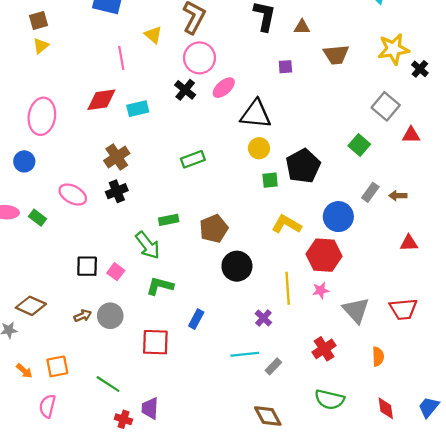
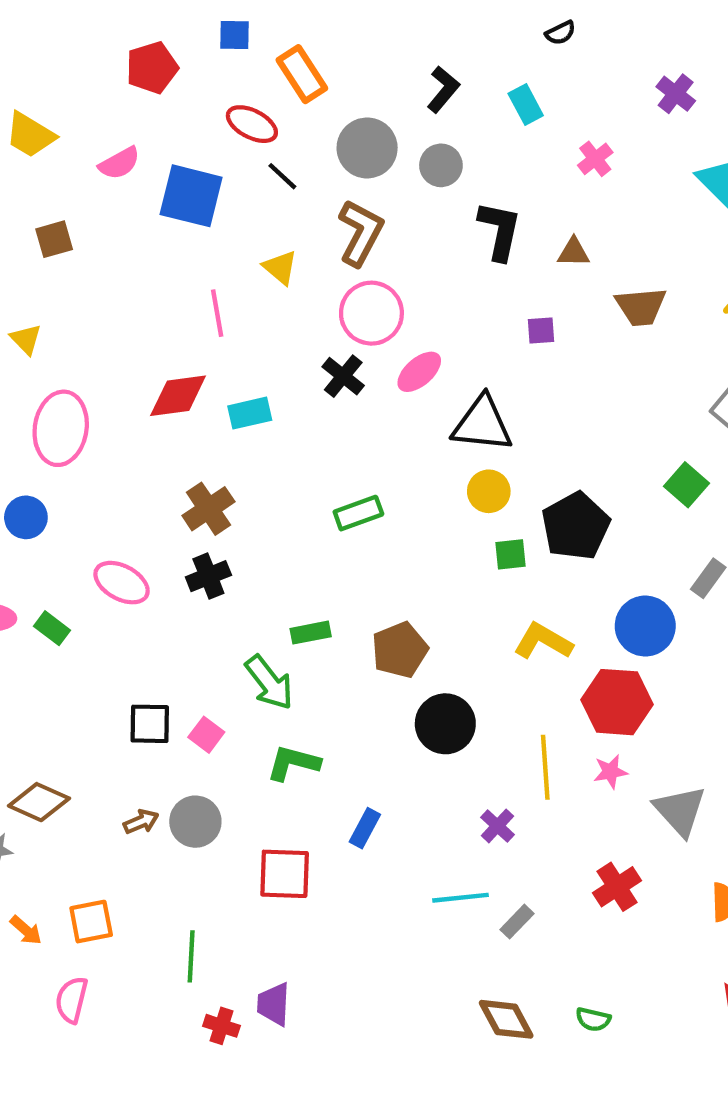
yellow triangle: (41, 46) -> (26, 339), moved, turned -35
green line: (108, 384) -> (191, 956), turned 60
green semicircle: (330, 399) -> (593, 1019), moved, size x0.6

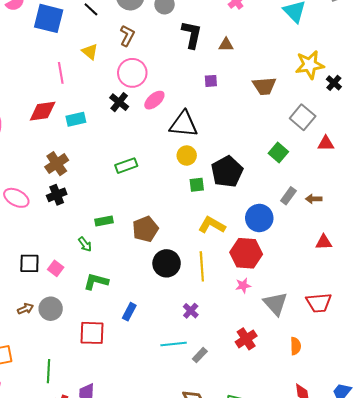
brown L-shape: (361, 233) -> (127, 36), size x0.7
brown trapezoid: (641, 307) -> (264, 86), moved
green arrow: (269, 683) -> (85, 244), size x0.6
yellow line: (545, 767) -> (202, 266), moved

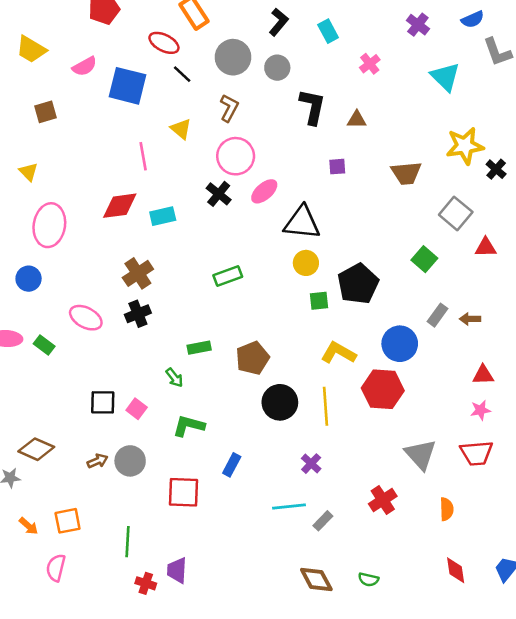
pink star: (243, 286) -> (480, 410), moved

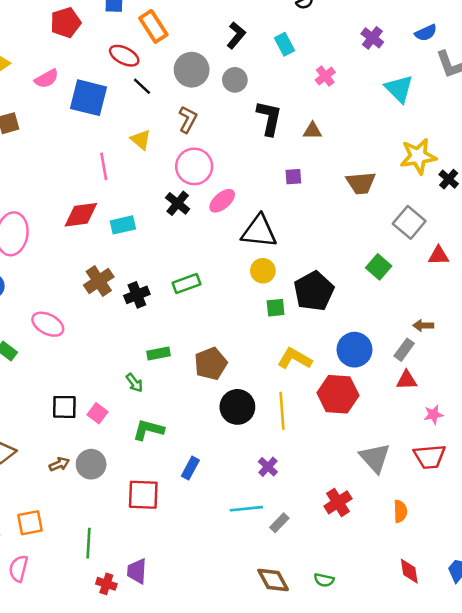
black cross: (138, 314) -> (137, 295), moved
gray rectangle: (437, 315) -> (404, 350), moved
red triangle: (483, 375) -> (407, 380), moved

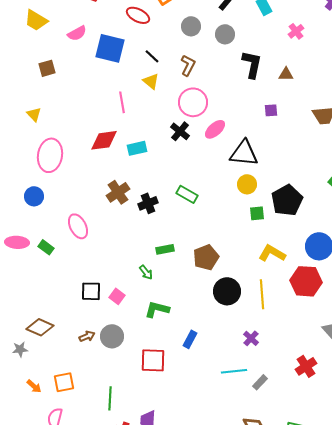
gray circle: (192, 70) -> (191, 26), size x0.7
black line: (142, 86) -> (152, 56), moved
green rectangle: (187, 283) -> (187, 194), turned 50
pink ellipse: (48, 324) -> (78, 226), turned 35

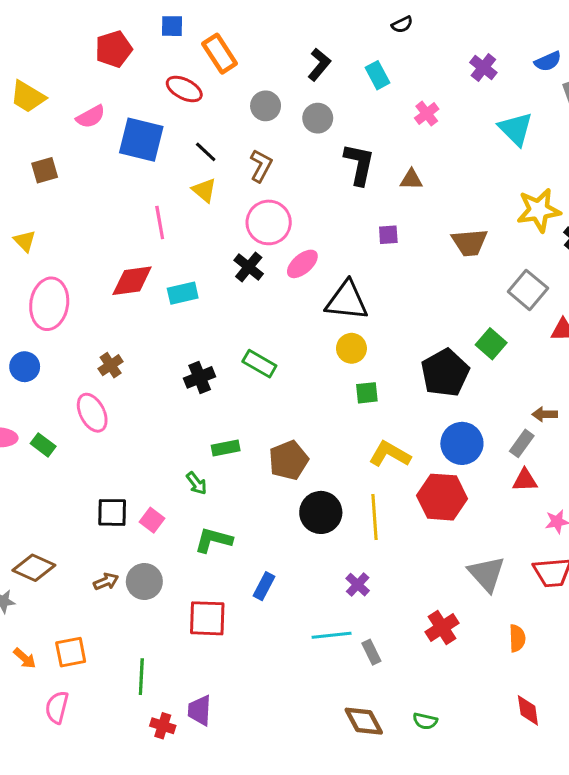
brown cross: (118, 192) -> (111, 365), moved, size x0.7
black pentagon: (287, 200) -> (445, 373), moved
gray rectangle: (260, 382) -> (371, 652), turned -70

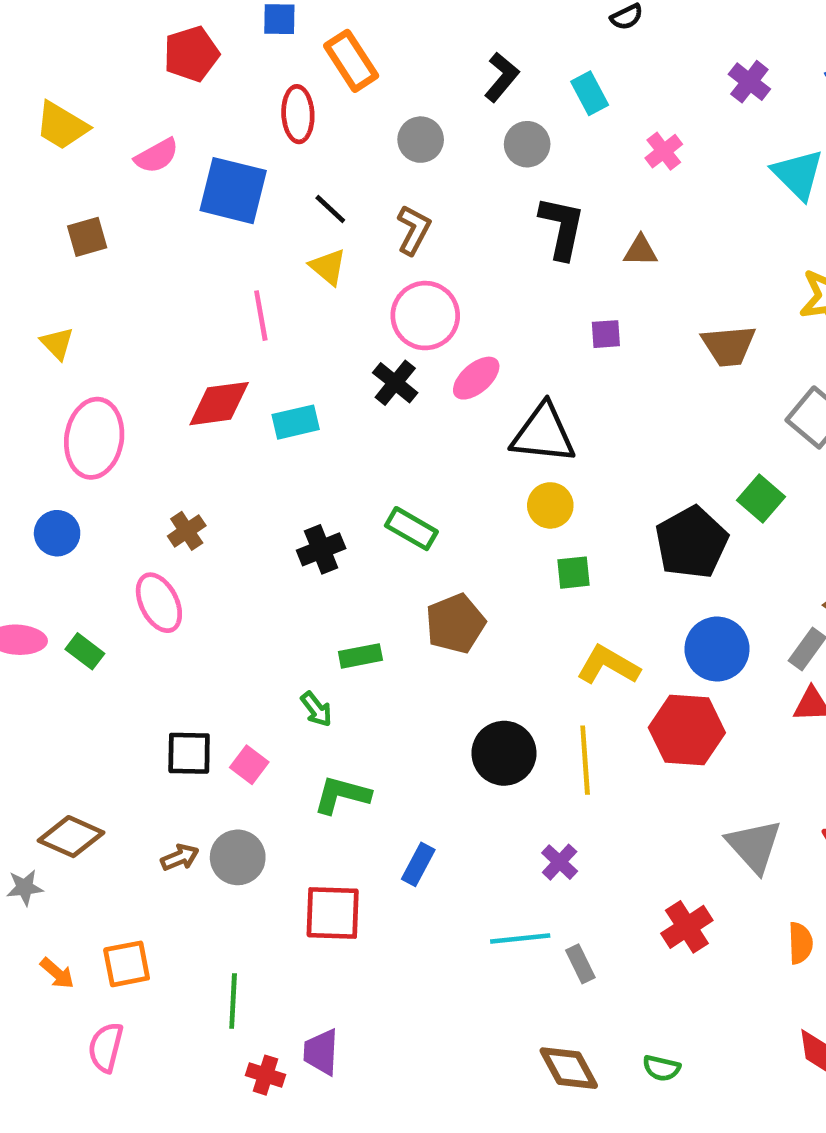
red ellipse: (184, 89) -> (298, 114), turned 60
gray circle: (318, 118) -> (527, 144), moved
brown pentagon: (289, 460) -> (455, 624), moved

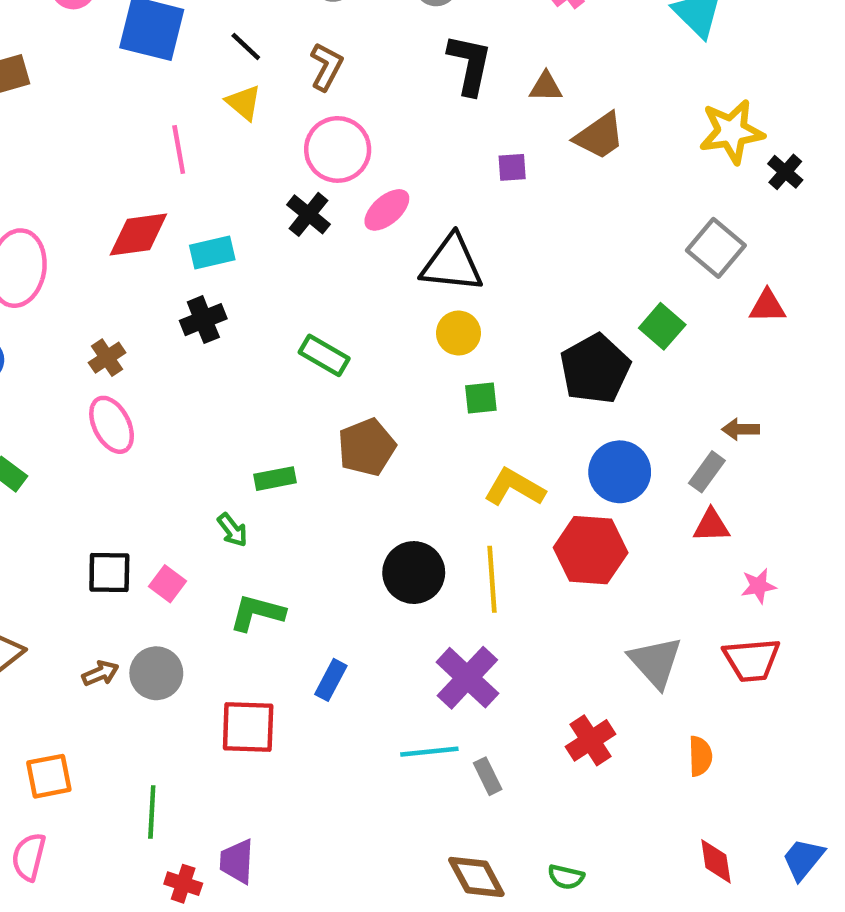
brown trapezoid: (729, 346) -> (600, 136), moved, turned -30
black cross: (321, 549) -> (203, 320), moved
pink ellipse: (159, 603) -> (112, 425), moved
purple cross: (560, 862) -> (467, 678), size x1.8

